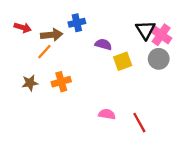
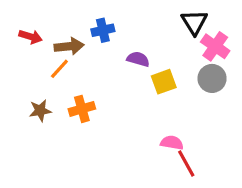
black triangle: (145, 30) -> (194, 22), moved
pink semicircle: (107, 114) -> (172, 143), moved

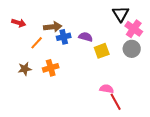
blue cross: (103, 30) -> (64, 37), moved
brown arrow: (69, 46) -> (53, 27), moved

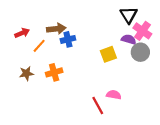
red arrow: (19, 23) -> (22, 33), moved, turned -40
purple semicircle: (86, 37) -> (129, 39), moved
red line: (116, 102) -> (98, 105), moved

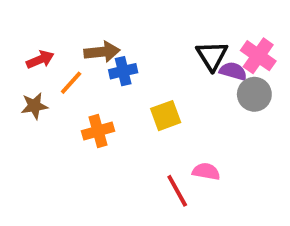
black triangle: (129, 15) -> (212, 56), moved
yellow square: (108, 54) -> (166, 116), moved
brown star: (26, 73) -> (34, 106), moved

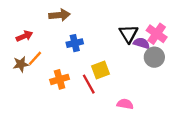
brown arrow: (102, 52) -> (60, 15), moved
orange line: (71, 83) -> (35, 58), moved
red line: (177, 191) -> (89, 84), moved

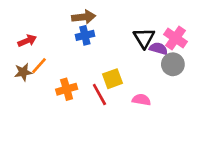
brown arrow: (60, 15) -> (84, 17), moved
blue cross: (75, 43) -> (85, 35), moved
pink semicircle: (125, 104) -> (141, 100), moved

